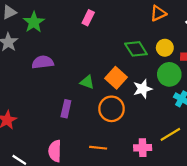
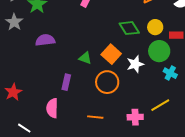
pink semicircle: (55, 151) -> (52, 108), moved

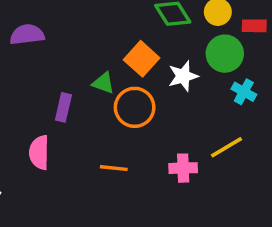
green triangle: (85, 58) -> (103, 83), moved

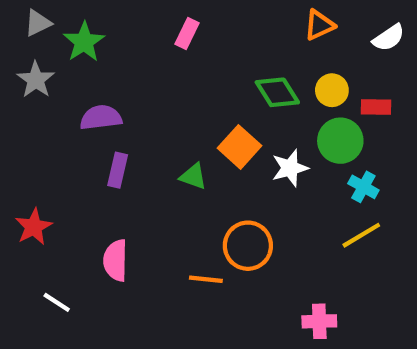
purple rectangle: (63, 107) -> (118, 170), moved
orange circle: (135, 107) -> (248, 246), moved
yellow line: (227, 147) -> (361, 235), moved
pink cross: (183, 168) -> (319, 321), moved

